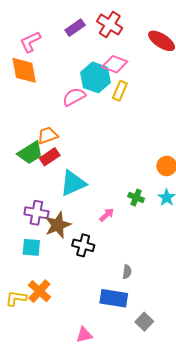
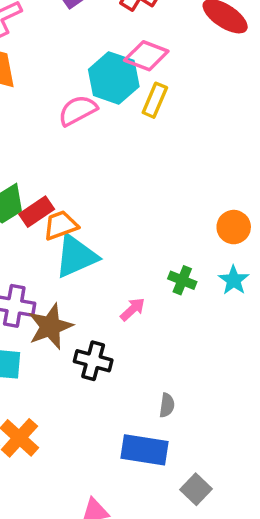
orange trapezoid: (48, 135) -> (61, 225), moved

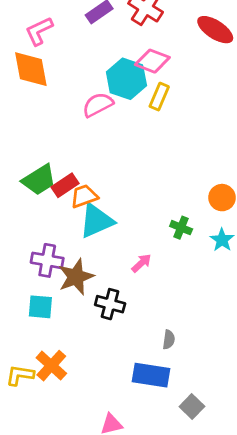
green cross: (182, 280) -> (181, 228), moved

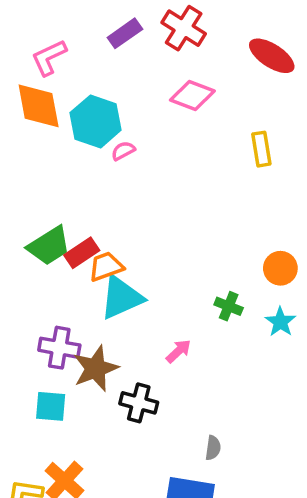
cyan hexagon: (126, 79) -> (96, 121), moved
yellow rectangle: (159, 97) -> (261, 149), moved, turned -32
pink semicircle: (98, 105) -> (123, 151), size x0.6

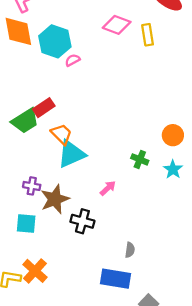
yellow rectangle: (261, 149) -> (148, 35), moved
red rectangle: (82, 253) -> (44, 108), moved
orange trapezoid: (106, 267) -> (61, 134), turned 65
purple cross: (59, 348) -> (32, 186), size x0.7

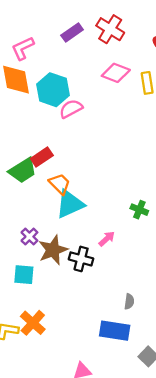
pink semicircle: (72, 60) -> (71, 109), size x1.5
purple cross: (32, 186) -> (29, 237), turned 35
black cross: (82, 221) -> (81, 259), moved

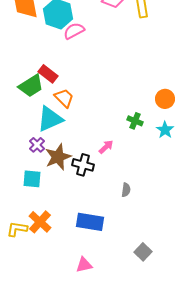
red rectangle: (42, 157) -> (48, 74), turned 72
cyan triangle: (70, 204) -> (50, 119), moved
gray semicircle: (129, 302) -> (126, 190), moved
blue rectangle: (115, 331) -> (90, 222), moved

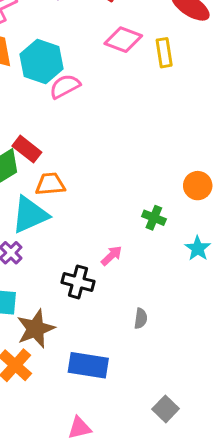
orange trapezoid: (64, 98) -> (50, 184), turned -50
cyan star: (165, 130) -> (198, 248), moved
brown star: (58, 157) -> (36, 329), moved

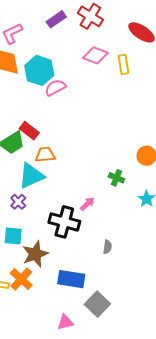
black cross: (78, 282) -> (64, 222), size x1.4
gray square: (166, 409) -> (97, 304), moved, size x1.4

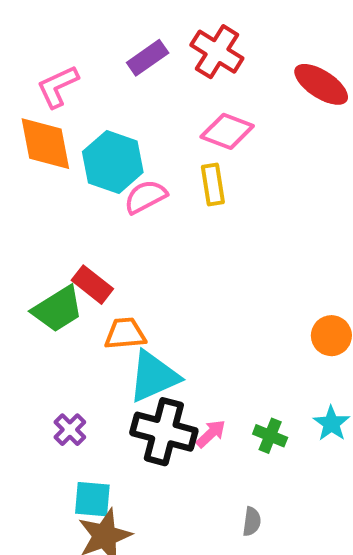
yellow rectangle: (123, 64) -> (213, 184), moved
cyan triangle: (31, 176) -> (154, 376), moved
green cross: (116, 178) -> (270, 436), moved
black cross: (64, 222) -> (164, 432), moved
cyan square: (13, 236) -> (92, 499), moved

